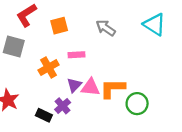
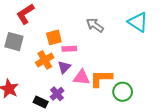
orange square: (59, 26) -> (54, 37), moved
purple triangle: (74, 85) -> (64, 67), moved

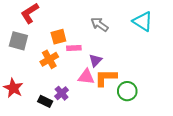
purple triangle: (64, 67) -> (95, 60), moved

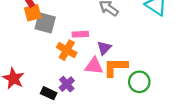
orange square: (58, 37) -> (33, 13), moved
gray square: (18, 41) -> (45, 23), moved
orange cross: (49, 59) -> (67, 50), moved, turned -30

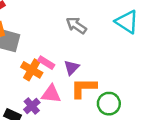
pink rectangle: (80, 34) -> (46, 63), moved, turned 35
pink triangle: (94, 66) -> (51, 94), moved

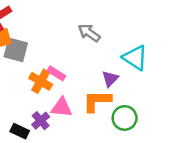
cyan triangle: (127, 22) -> (135, 58), moved
purple triangle: (72, 67) -> (110, 79), moved

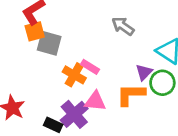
green circle: (125, 118) -> (162, 83), moved
purple cross: (41, 121) -> (74, 114), size x1.5

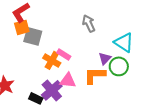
gray arrow: (123, 26) -> (89, 23), turned 30

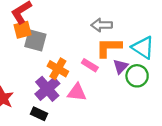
gray arrow: (89, 23) -> (102, 25), turned -66
pink rectangle: (64, 54) -> (90, 65), moved
orange L-shape: (95, 75) -> (109, 47), moved
purple cross: (52, 90) -> (47, 89), moved

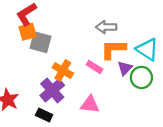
pink triangle: (77, 92) -> (90, 104), moved

